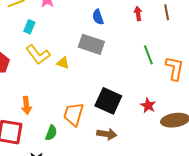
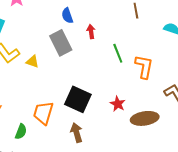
red arrow: (138, 14) -> (91, 32), moved
gray rectangle: (91, 44) -> (61, 43), turned 45
brown arrow: (107, 134) -> (76, 133), turned -114

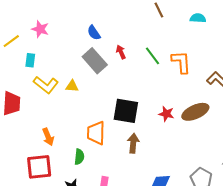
red arrow: (91, 32) -> (121, 52), moved
red star: (118, 104) -> (166, 114), moved
brown arrow: (76, 133) -> (133, 143), turned 36

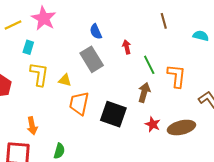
pink star: (40, 29) -> (44, 18), size x1.4
red arrow: (121, 52) -> (127, 47), moved
yellow L-shape: (46, 85) -> (39, 74), turned -130
orange trapezoid: (96, 133) -> (79, 103), moved
brown arrow: (133, 143) -> (144, 92), moved

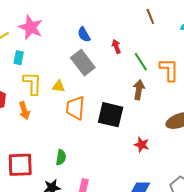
red star: (153, 124) -> (142, 145), moved
orange arrow: (32, 126) -> (24, 111), moved

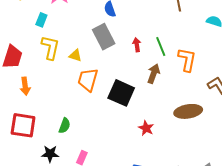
red arrow: (116, 46) -> (137, 45), moved
orange arrow: (24, 111) -> (25, 86), moved

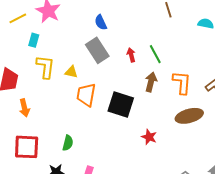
orange L-shape: (187, 60) -> (182, 82), moved

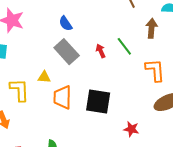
yellow L-shape: (45, 67) -> (19, 90), moved
brown arrow: (151, 82) -> (152, 28), moved

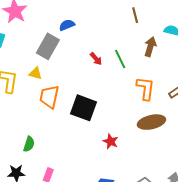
blue semicircle: (66, 24) -> (67, 25), turned 91
red arrow: (101, 51) -> (96, 59), turned 152
gray rectangle: (67, 52) -> (48, 46), moved, turned 60

